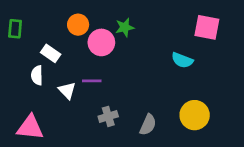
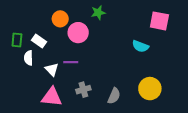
green star: (125, 27) -> (98, 13), moved
green rectangle: (15, 29) -> (17, 40), moved
pink triangle: (30, 127) -> (52, 97), moved

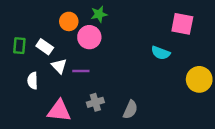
green star: (98, 13) -> (99, 14), moved
white semicircle: (29, 58) -> (33, 81), moved
white triangle: (52, 70) -> (59, 66), moved
yellow circle: (150, 89) -> (199, 79), moved

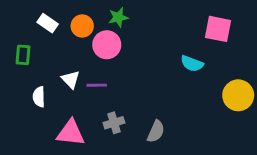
white rectangle: (45, 47) -> (48, 23), moved

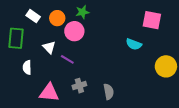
green rectangle: (23, 55) -> (16, 38), size x1.5
white triangle: (71, 79) -> (49, 47), moved
purple line: (97, 85) -> (67, 59), turned 32
gray semicircle: (156, 131) -> (109, 92), turned -35

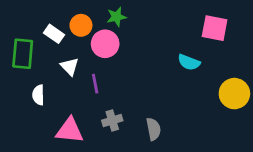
white rectangle: (33, 16) -> (54, 34), moved
purple line: (67, 59) -> (95, 84), turned 48

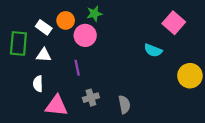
pink square: (215, 28) -> (174, 23), turned 30
white triangle: (70, 67) -> (44, 55), moved, turned -42
white semicircle: (38, 95) -> (38, 84), moved

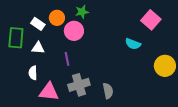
gray cross: (91, 98) -> (79, 85), size x1.5

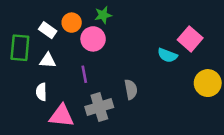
pink square: (151, 20) -> (190, 39), moved
gray semicircle: (108, 91) -> (131, 89), moved

